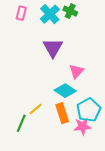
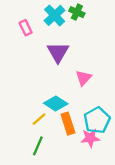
pink rectangle: (21, 13) -> (26, 28), moved, turned -40
cyan diamond: (65, 91) -> (56, 104), moved
green line: (21, 123) -> (38, 146), moved

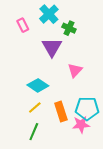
green cross: (77, 12) -> (69, 28), moved
cyan diamond: (56, 104) -> (38, 85), moved
cyan pentagon: (97, 120) -> (87, 108), turned 30

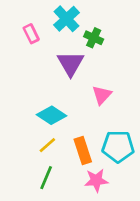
pink star: (81, 125) -> (96, 180), moved

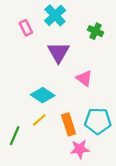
green cross: (94, 38) -> (96, 31), moved
pink triangle: (102, 95) -> (84, 78), turned -36
green line: (46, 178) -> (15, 136), moved

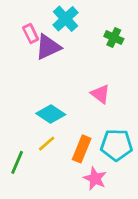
purple triangle: (58, 52) -> (48, 47), moved, turned 35
orange rectangle: (69, 124) -> (82, 149), turned 40
pink star: (80, 149) -> (95, 178), turned 30

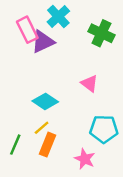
pink rectangle: (31, 34) -> (27, 30), size x1.5
green cross: (114, 38) -> (101, 33), size x1.5
orange rectangle: (82, 149) -> (48, 145), moved

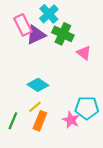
green cross: (101, 33) -> (63, 34), moved
pink triangle: (89, 84) -> (84, 53), moved
pink star: (85, 159) -> (71, 120), moved

